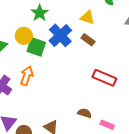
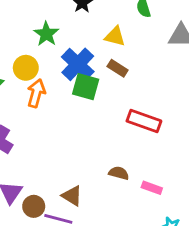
green square: (36, 47) -> (86, 87), moved
orange arrow: (27, 76) -> (36, 93), moved

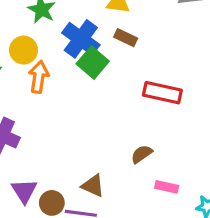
green square: (86, 87) -> (93, 63), turned 32
brown semicircle: (119, 173) -> (142, 154), turned -42
pink rectangle: (152, 188) -> (167, 187), moved

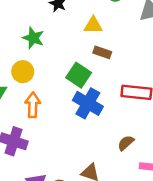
blue cross: (81, 39) -> (88, 103), moved
orange arrow: (39, 77) -> (33, 105), moved

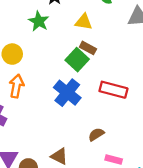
green star: (33, 38) -> (39, 21), moved
green square: (79, 75) -> (77, 60), moved

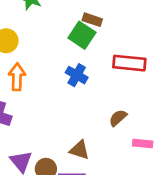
blue cross: (67, 93) -> (77, 75), size x0.7

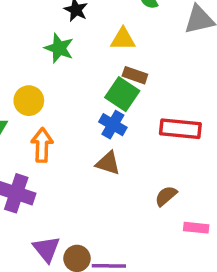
blue cross: (77, 75) -> (113, 125), moved
brown triangle: (79, 150) -> (108, 163), moved

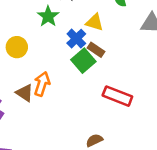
blue cross: (113, 125) -> (76, 39), moved
orange arrow: (42, 145) -> (42, 84), moved
brown triangle: (108, 163) -> (25, 93), moved

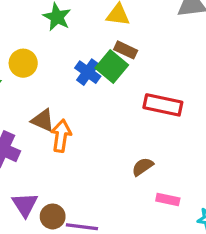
blue cross: (76, 39) -> (88, 72), moved
orange arrow: (42, 84) -> (61, 136), moved

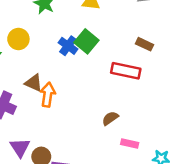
brown rectangle: (126, 50) -> (144, 44), moved

